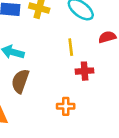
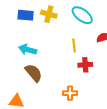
brown semicircle: (20, 81) -> (34, 73), turned 120

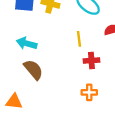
orange cross: (70, 93) -> (89, 92), moved

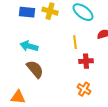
orange cross: (89, 92) -> (84, 89), turned 32

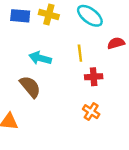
cyan arrow: (29, 46) -> (40, 58), moved

